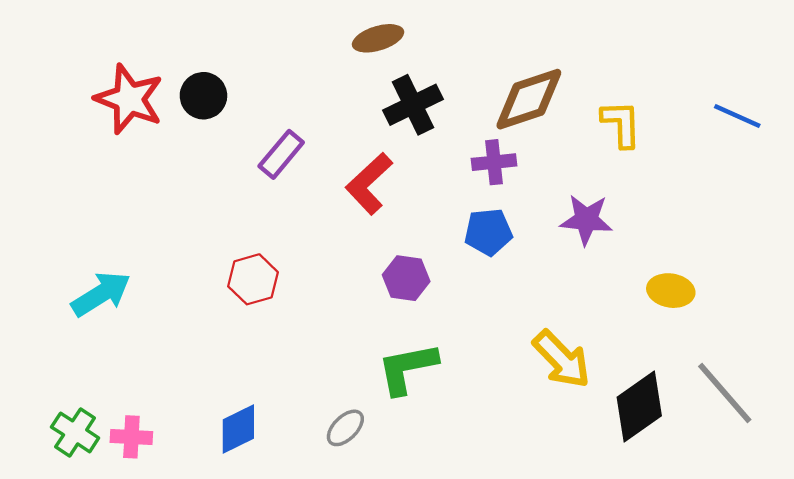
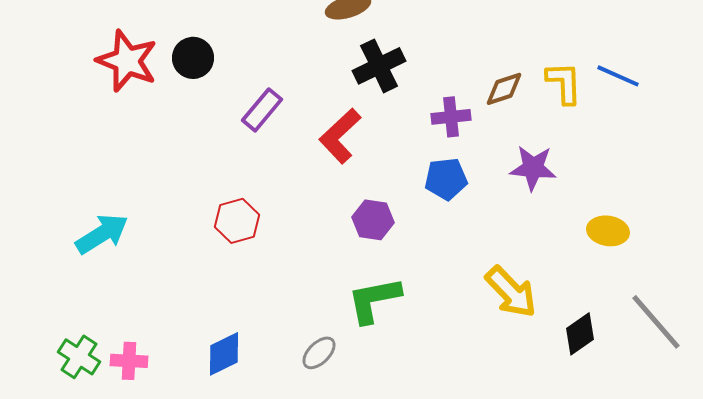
brown diamond: (529, 99) -> (504, 89), moved, size x0.6
blue line: (737, 116) -> (618, 76), moved
black diamond: (639, 407) -> (580, 334), size x0.7

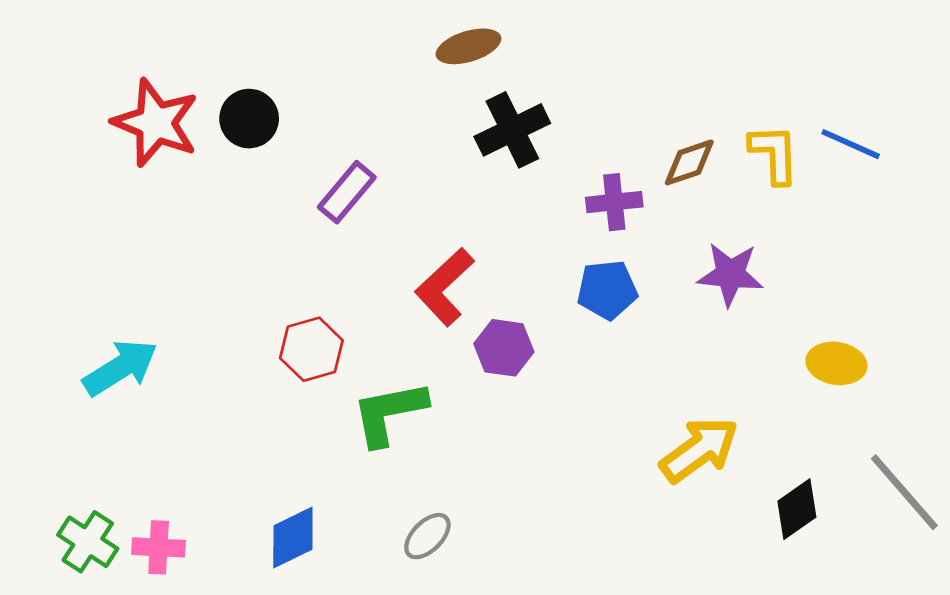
red L-shape: (340, 136) -> (444, 287), moved
yellow arrow: (511, 292) -> (699, 450), turned -82
green L-shape: (374, 300) -> (389, 413), moved

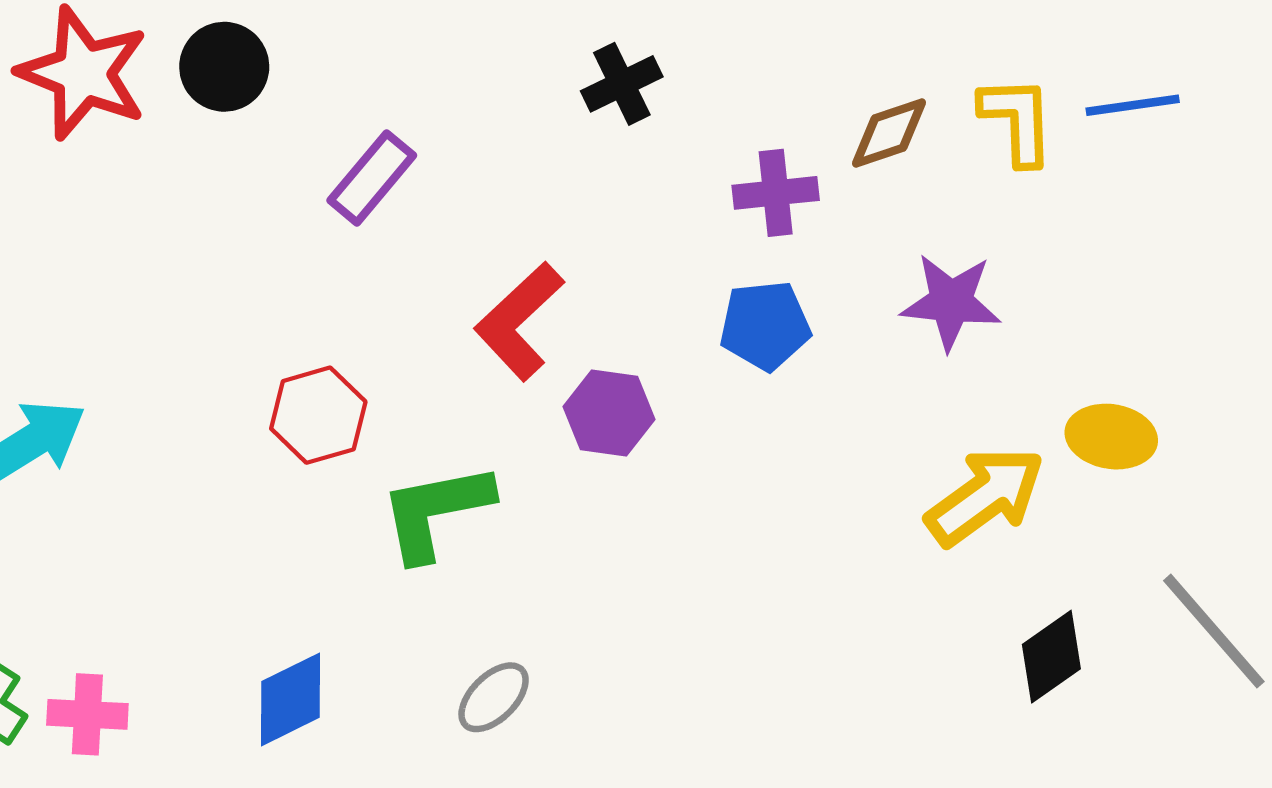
black cross: (512, 130) -> (622, 84), size x0.7
blue line: (851, 144) -> (1133, 105), turned -32
yellow arrow: (699, 450) -> (985, 496), moved

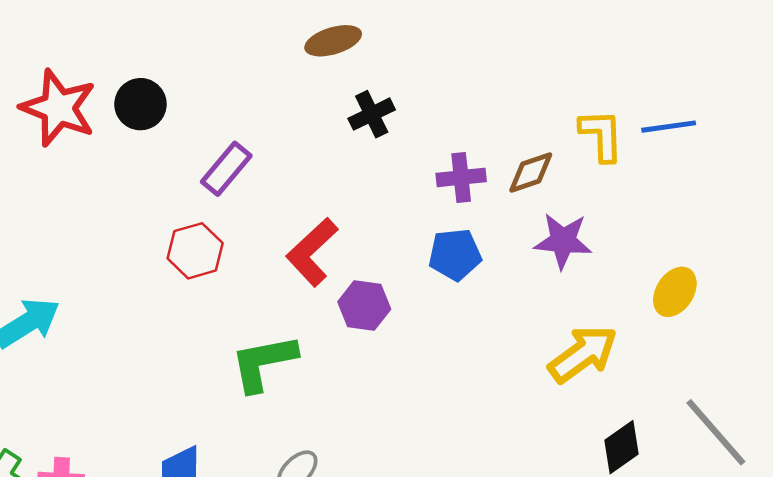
brown diamond: (889, 133) -> (531, 173), moved
red hexagon: (318, 415) -> (195, 251), moved
yellow ellipse: (1111, 437) -> (675, 292), moved, turned -66

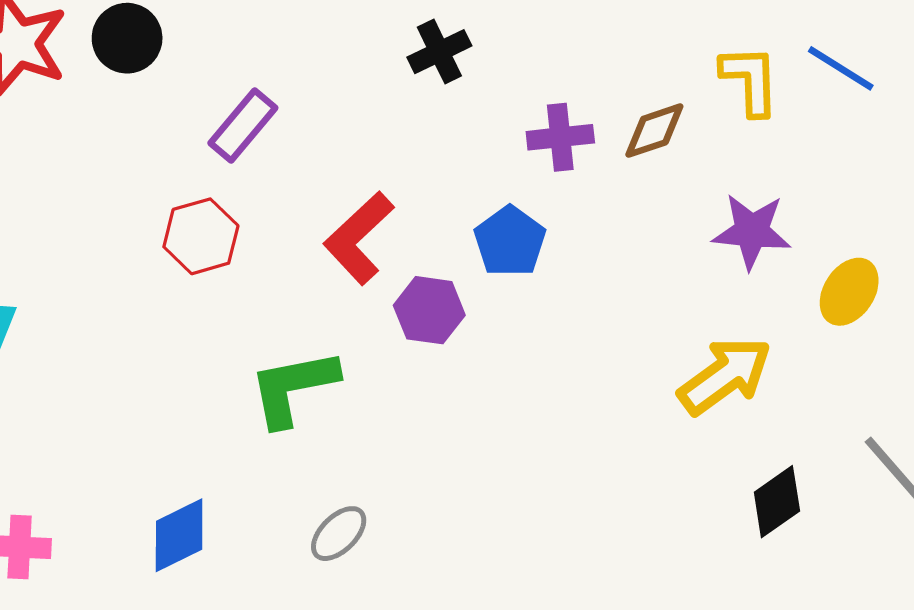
blue line: (669, 127) -> (841, 68), turned 40
purple star: (563, 241) -> (752, 231), moved
blue pentagon: (455, 255) -> (510, 241), moved, turned -30

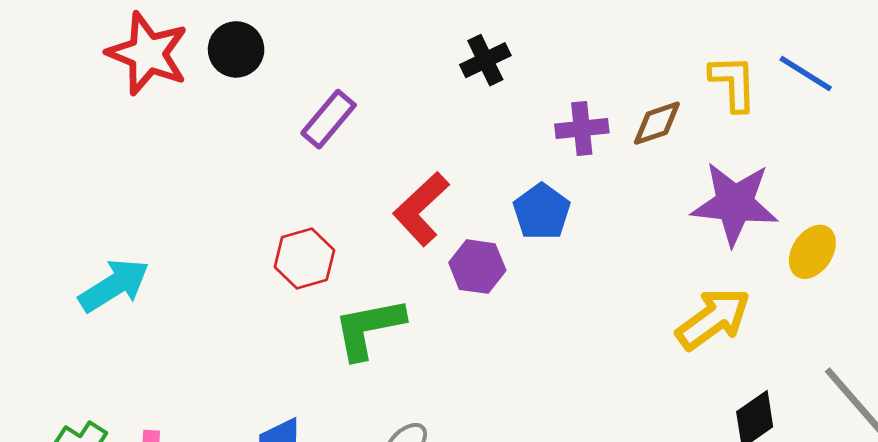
purple star: (752, 231) -> (735, 204), size x1.4
red hexagon: (201, 236) -> (304, 259), moved

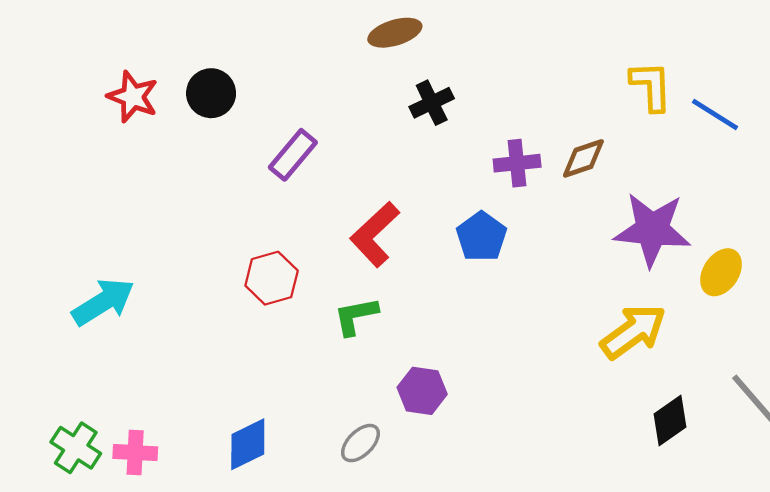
red star: (148, 53) -> (133, 97), size x0.7
yellow L-shape: (733, 83) -> (651, 86), moved
purple hexagon: (477, 267) -> (422, 391), moved
green L-shape: (369, 328) -> (356, 316), moved, size x0.7

